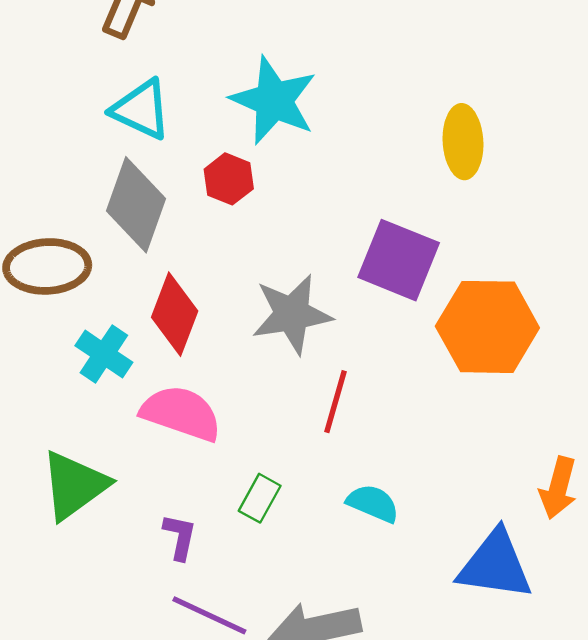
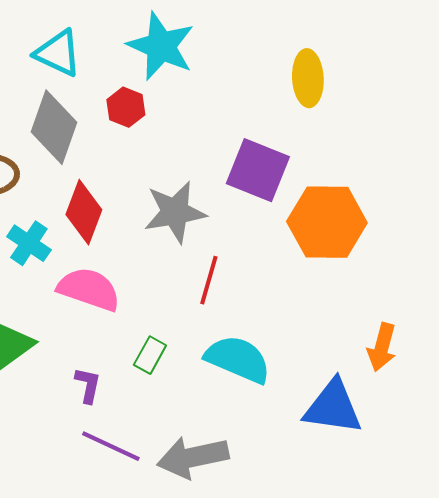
cyan semicircle: (373, 503) -> (238, 359), size x1.6

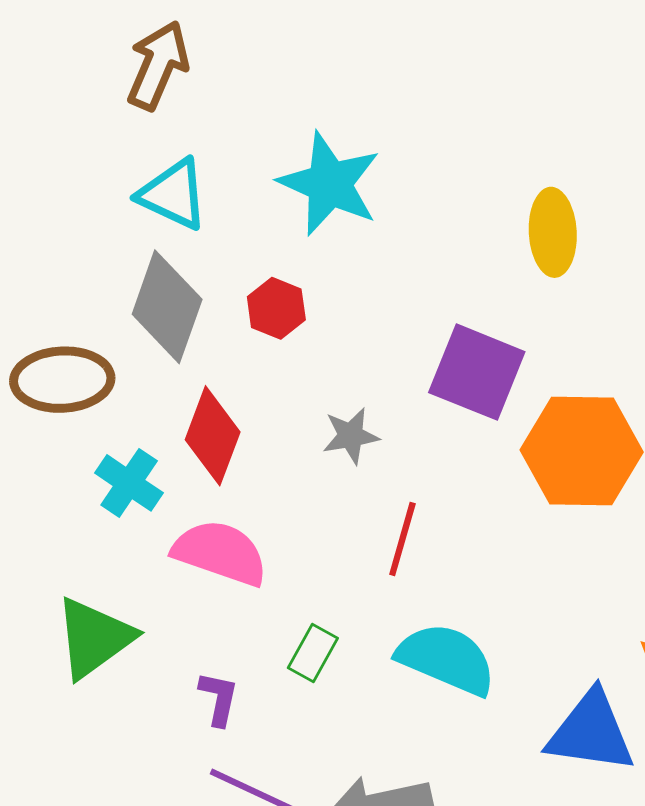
red hexagon: (126, 107) -> (276, 308), moved
gray star: (175, 212) -> (351, 436), size x0.6

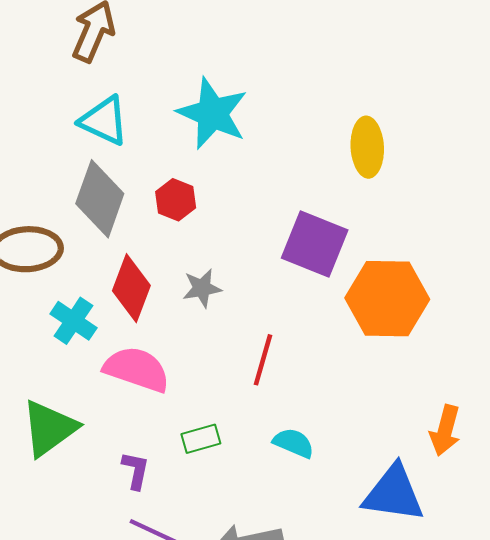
gray star: (351, 436) -> (202, 288), moved
green rectangle: (313, 653) -> (201, 439), turned 45
cyan semicircle: (446, 659) -> (294, 443), size x0.6

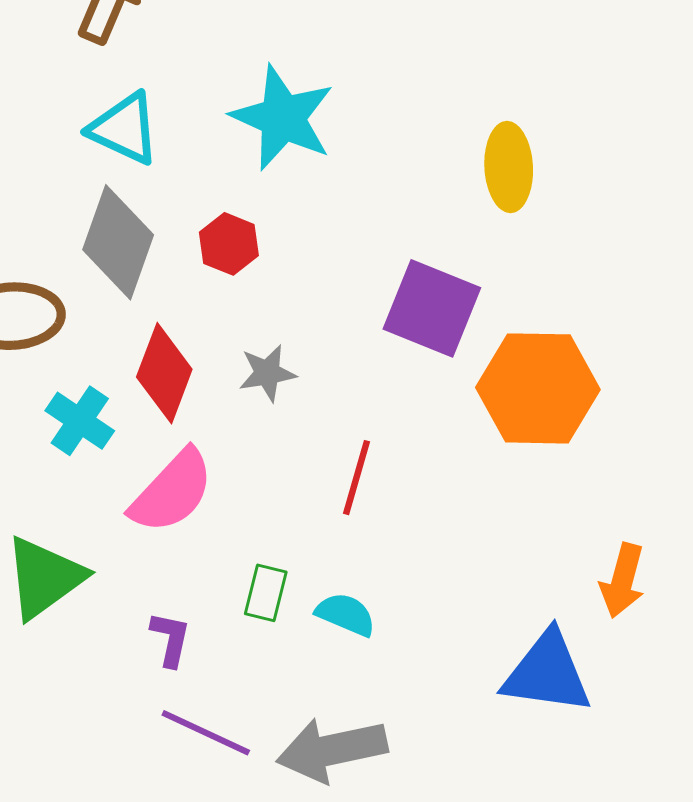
pink semicircle: (137, 369) -> (172, 491), turned 114
green rectangle: (201, 439) -> (266, 593), turned -60
cyan semicircle: (294, 443) -> (346, 614), moved

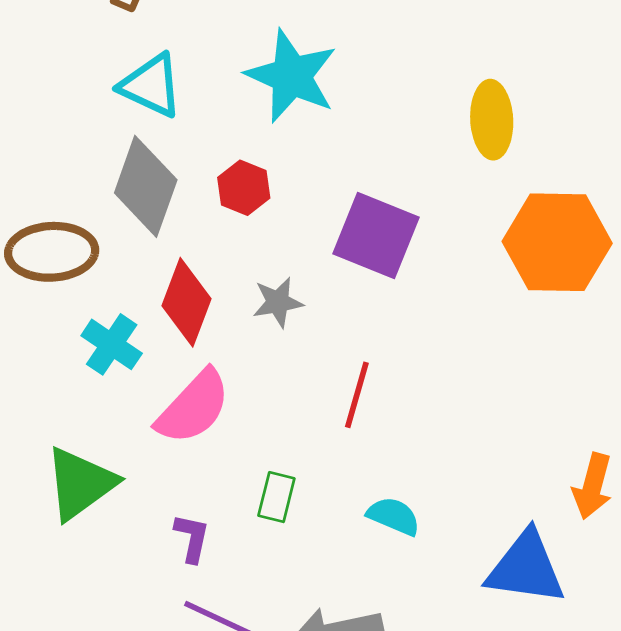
purple square: (432, 308) -> (376, 235), moved
orange hexagon: (538, 388) -> (557, 242), moved
cyan semicircle: (346, 614) -> (394, 516), moved

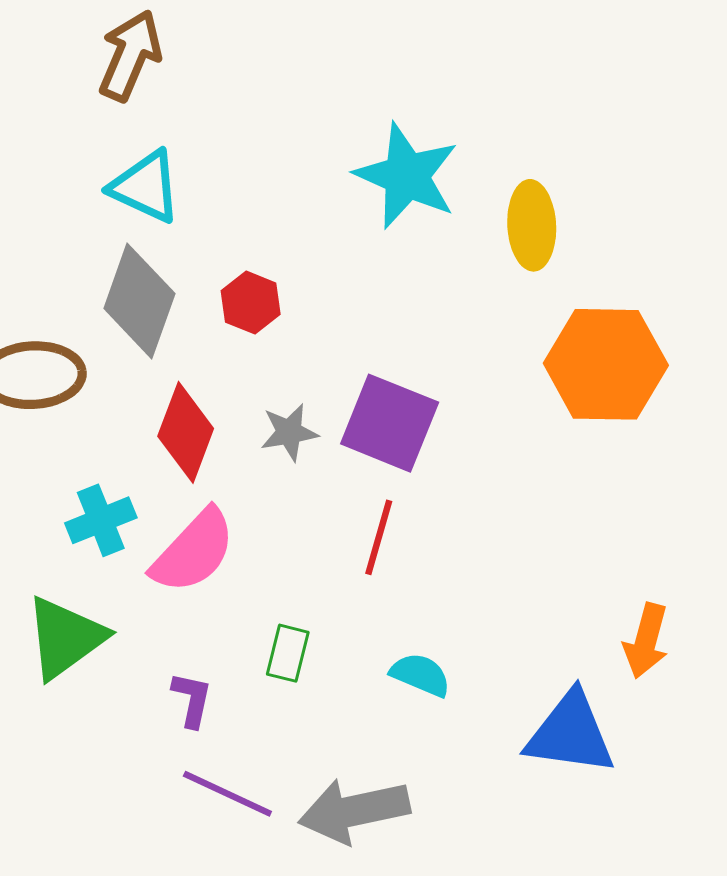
cyan star: (291, 76) -> (407, 176), moved
purple square: (376, 235) -> (390, 423), moved
cyan cross: (112, 344) -> (101, 520), moved, turned 34

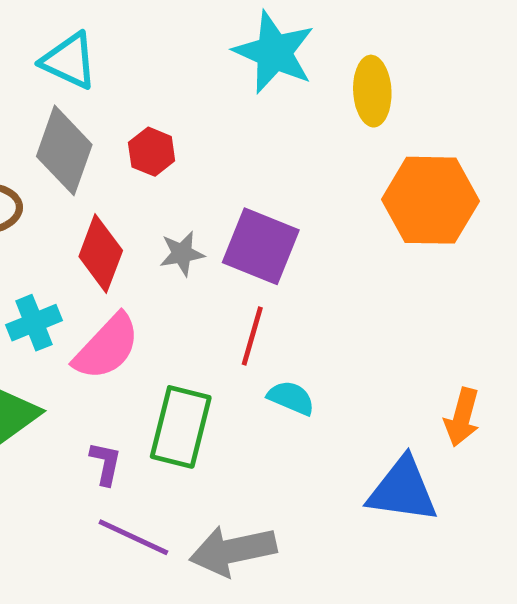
green rectangle: (288, 653) -> (181, 427), size x1.8
cyan semicircle: (421, 675) -> (291, 398), moved

